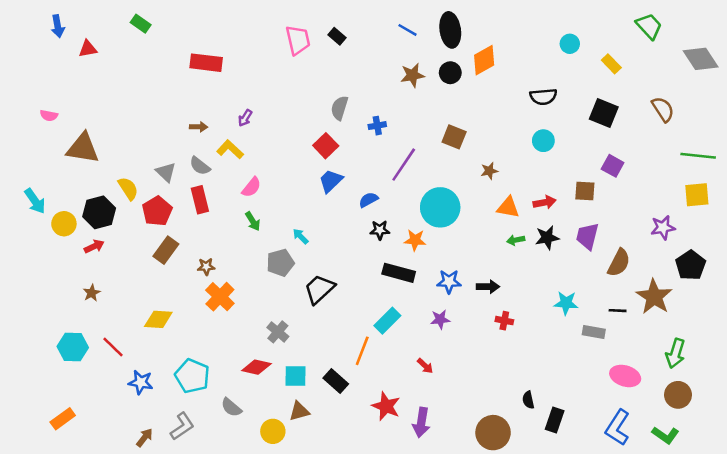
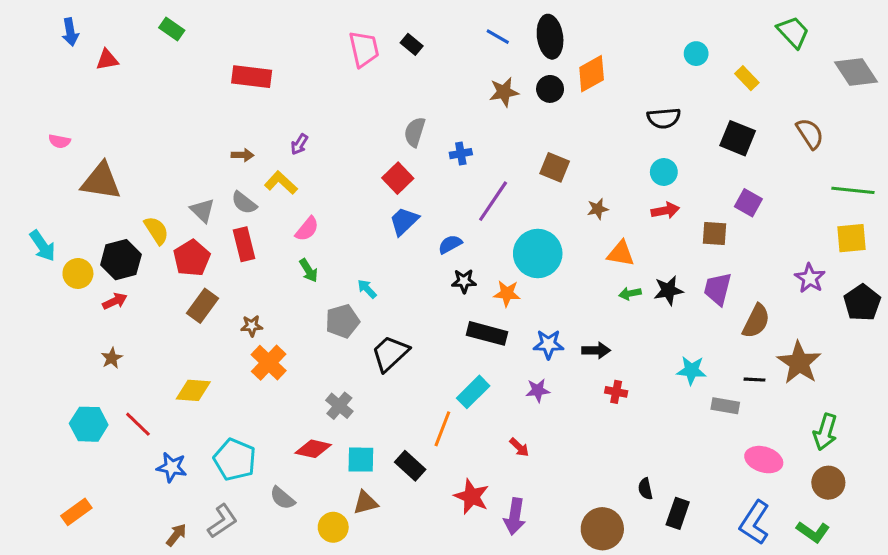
red arrow: (545, 202) -> (665, 210), moved
purple star: (663, 227) -> (810, 278), turned -30
black pentagon: (691, 265) -> (862, 303), moved

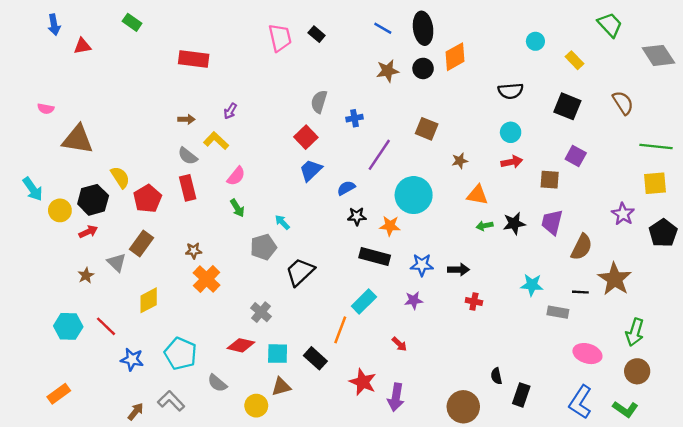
gray triangle: (202, 210) -> (117, 262), moved
brown rectangle: (202, 306) -> (142, 244), moved
yellow diamond: (193, 390) -> (149, 300), turned -32
gray L-shape: (222, 521) -> (171, 401), turned -100

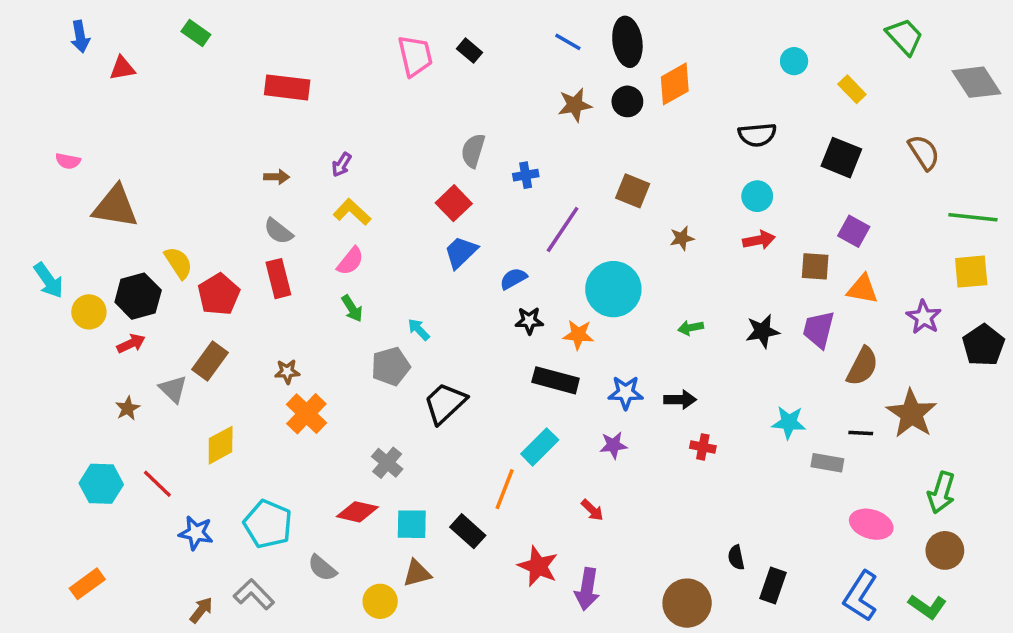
yellow L-shape: (216, 141) -> (352, 212), moved
orange triangle: (477, 195) -> (862, 289), moved
green arrow: (485, 226) -> (691, 328), moved

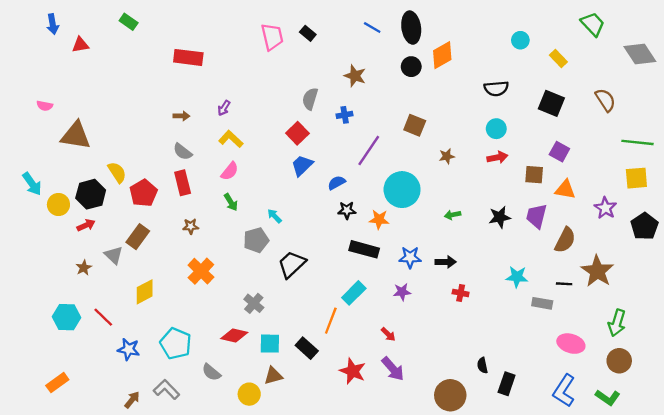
brown star: (575, 105) -> (355, 76), moved, turned 30
brown star: (287, 372) -> (191, 226), moved
purple arrow: (587, 589) -> (393, 369), moved, turned -50

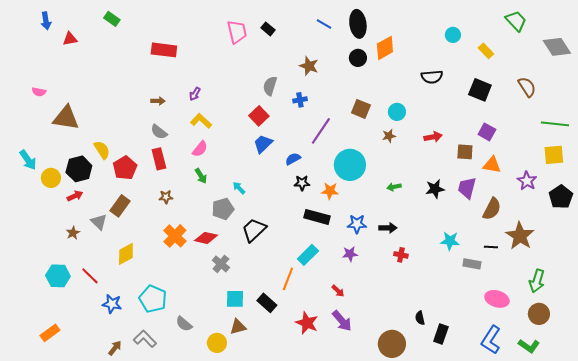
cyan circle: (496, 129) -> (397, 112), moved
red diamond: (234, 335) -> (206, 238), moved

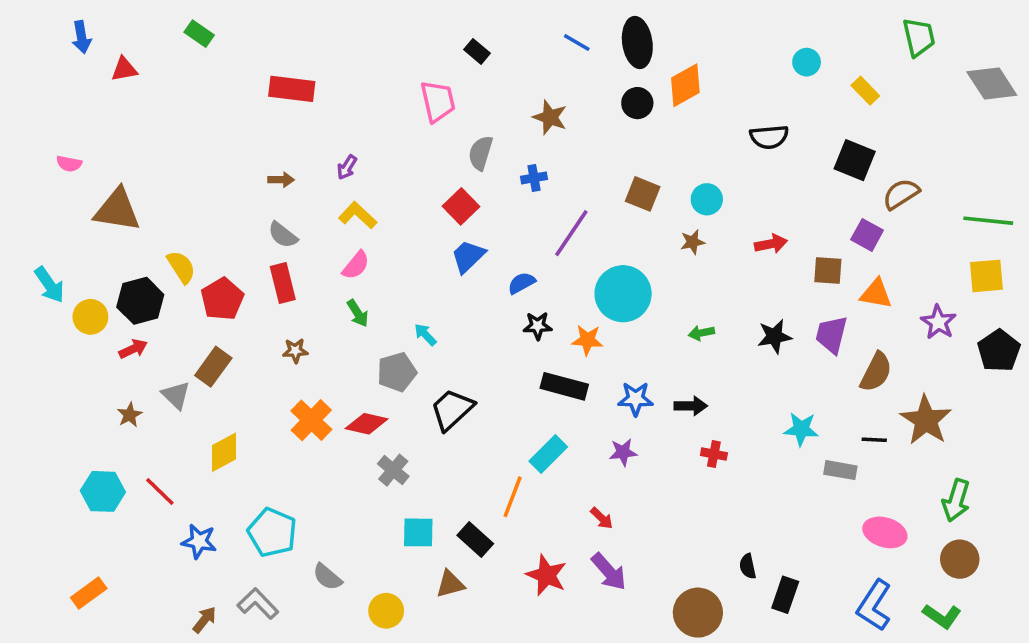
green trapezoid: (516, 21) -> (919, 37), turned 30
pink trapezoid: (237, 32) -> (438, 101), moved
brown semicircle: (527, 87) -> (901, 194), moved, turned -90
brown triangle: (238, 327) -> (450, 584), moved

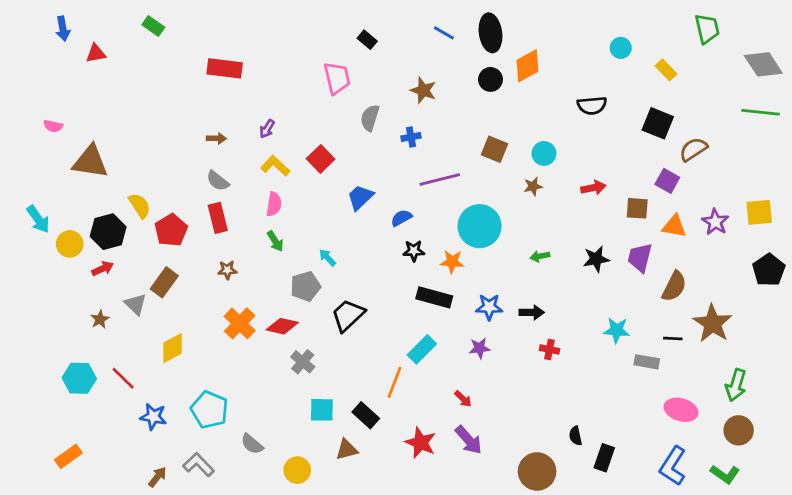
red square: (461, 206) -> (321, 159), moved
green line: (988, 221) -> (761, 112), moved
purple line: (571, 233) -> (440, 179), turned 42
pink semicircle: (356, 265) -> (274, 204), turned -30
purple star: (938, 322) -> (715, 222), moved

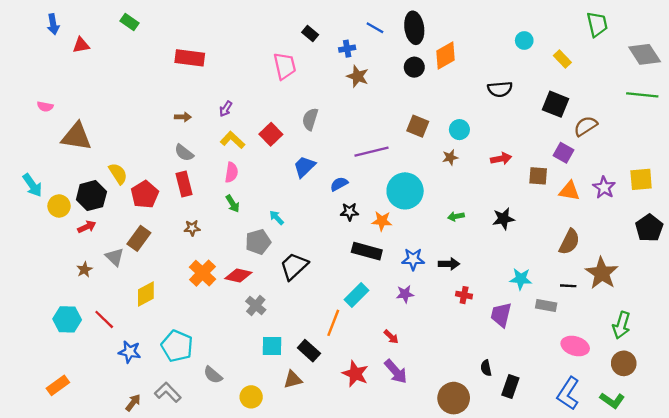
gray semicircle: (370, 118) -> (310, 119), moved
blue cross: (411, 137) -> (347, 49), moved
purple trapezoid: (640, 258) -> (501, 315), moved

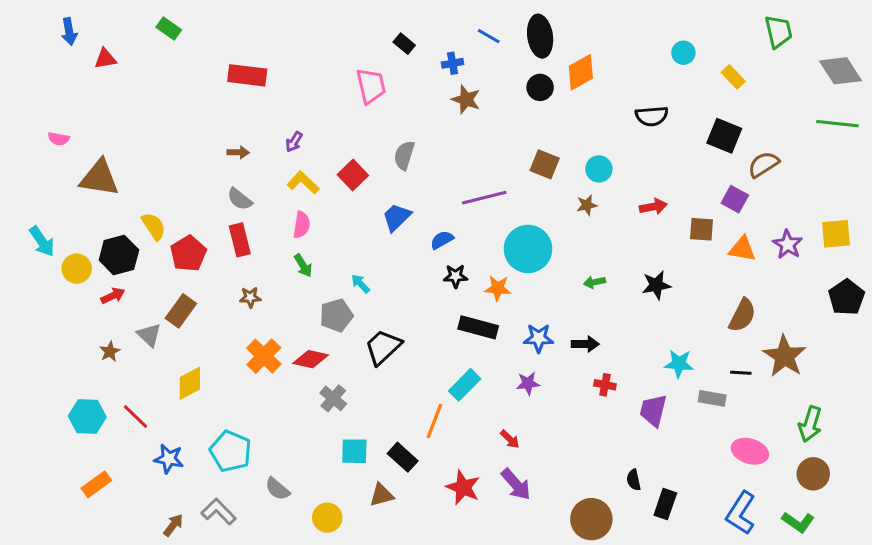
orange rectangle: (58, 385) -> (96, 484), moved

